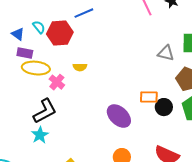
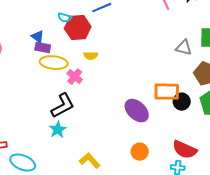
cyan semicircle: (39, 27) -> (65, 18), moved, turned 144
blue triangle: (18, 34) -> (38, 37), moved
yellow semicircle: (80, 67) -> (91, 56), moved
orange rectangle: (149, 97) -> (167, 92), size x1.4

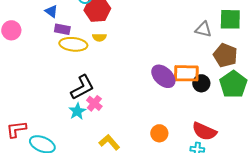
blue triangle: (38, 37) -> (51, 11), moved
yellow semicircle: (91, 56) -> (99, 37), moved
pink cross: (75, 77) -> (94, 103), moved
purple ellipse: (137, 111) -> (163, 76), moved

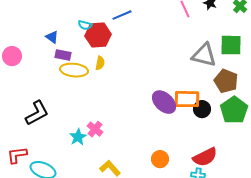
gray triangle: (203, 29) -> (204, 55), size x1.5
yellow semicircle: (99, 37) -> (100, 63), turned -80
black L-shape: (82, 87) -> (37, 113), moved
red semicircle: (204, 131) -> (205, 157), turned -50

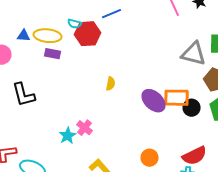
blue triangle: (52, 37) -> (24, 36), moved, turned -32
yellow semicircle: (100, 63) -> (110, 84), moved
yellow ellipse: (74, 70) -> (48, 36), moved
black L-shape: (37, 113) -> (24, 95), moved, turned 104

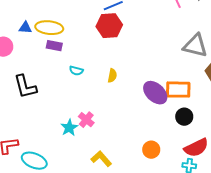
cyan semicircle: (74, 24) -> (76, 71), moved
red hexagon: (88, 34) -> (109, 26), moved
black circle: (192, 108) -> (184, 117), moved

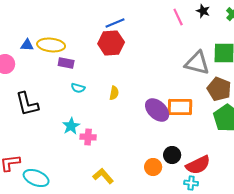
purple rectangle: (54, 46) -> (66, 63), moved
black circle: (184, 117) -> (172, 155), moved
pink cross: (86, 120) -> (88, 137), turned -35
cyan star: (69, 128) -> (71, 126), moved

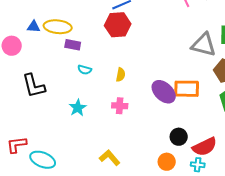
pink cross: (88, 137) -> (120, 106), moved
orange circle: (153, 167) -> (167, 162), moved

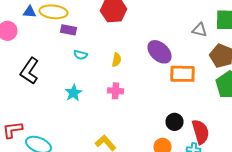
gray triangle: (204, 45) -> (200, 30), size x0.6
black L-shape: (34, 86) -> (30, 71), turned 48
purple ellipse: (164, 92) -> (160, 52), moved
red semicircle: (205, 147) -> (200, 132), turned -80

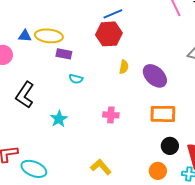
yellow semicircle: (116, 60) -> (124, 67), moved
orange rectangle: (182, 74) -> (163, 114), moved
cyan star: (74, 93) -> (59, 119), moved

